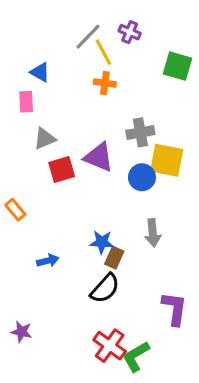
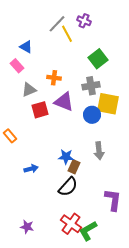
green square: (177, 66) -> (98, 59), moved, turned 36
orange cross: (105, 83) -> (54, 78), moved
pink rectangle: (26, 102) -> (17, 66), turned -40
purple star: (22, 332) -> (27, 227), moved

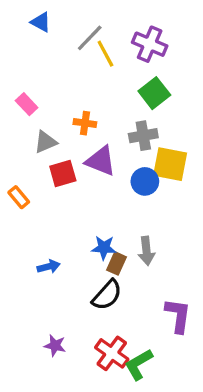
purple cross: (84, 21) -> (150, 44), moved, size x1.5
blue triangle: (26, 47) -> (41, 22), moved
orange rectangle: (10, 136) -> (19, 197), moved
gray arrow: (99, 151) -> (146, 251), moved
purple star: (27, 227) -> (55, 345), moved

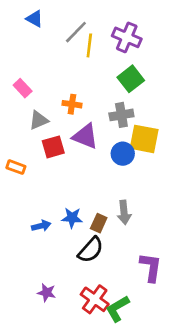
yellow line: (105, 54) -> (89, 45), turned 35
orange rectangle: (19, 197) -> (16, 167), turned -30
blue star: (104, 248) -> (72, 218), moved

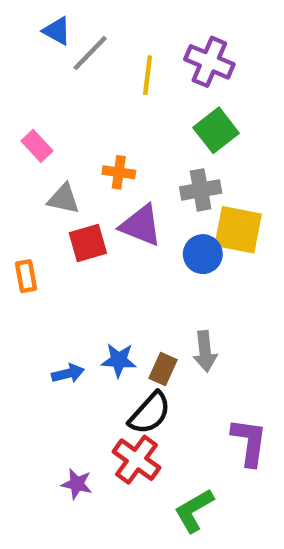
gray line: (76, 32) -> (90, 53), moved
gray triangle: (39, 120) -> (64, 199), turned 35
orange rectangle: (16, 167) -> (26, 276), turned 60
red cross: (95, 299) -> (136, 460), moved

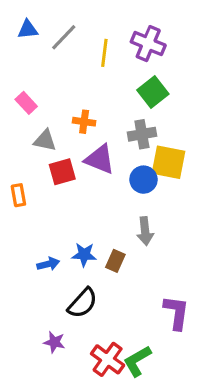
blue triangle: (57, 31) -> (28, 29), moved, turned -35
gray arrow: (205, 351) -> (145, 231), moved
black semicircle: (150, 413) -> (83, 303), moved
red cross: (136, 460) -> (108, 359), moved

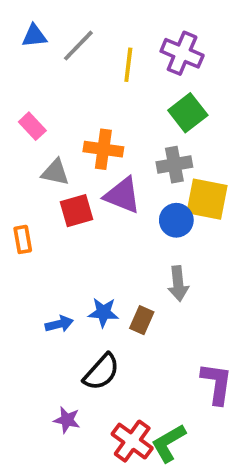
orange cross: (84, 122) -> (103, 149), size x1.4

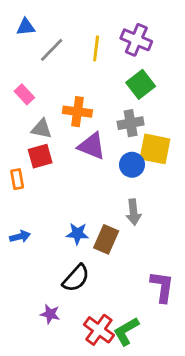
gray line: (78, 46) -> (52, 50), moved
red square: (76, 211) -> (40, 156), moved
brown rectangle: (142, 320) -> (106, 239), size x1.4
blue arrow: (59, 324) -> (20, 237), moved

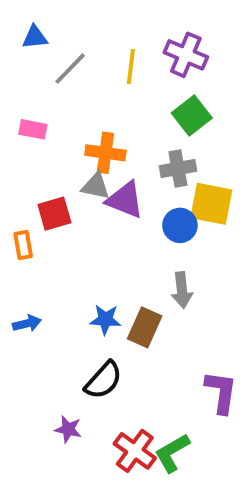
pink rectangle: (24, 94) -> (33, 129), turned -36
gray triangle: (42, 129) -> (96, 186), moved

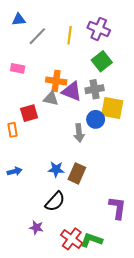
purple triangle: (125, 200) -> (72, 91), moved
gray arrow: (182, 290) -> (79, 133), moved
green L-shape: (172, 453) -> (91, 240), turned 50

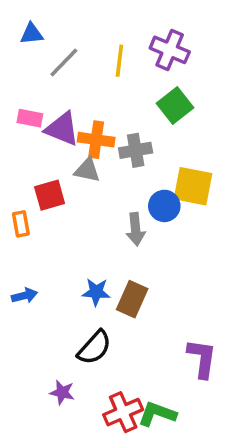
gray cross: (95, 89) -> (136, 150), moved
purple triangle: (72, 91) -> (62, 129), moved
red cross: (72, 239) -> (123, 412), turned 30

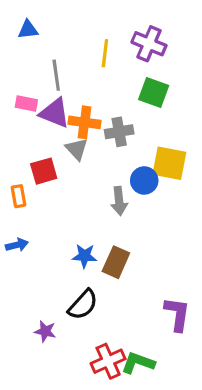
gray line: (64, 63) -> (56, 75), moved, turned -52
green square: (175, 106) -> (154, 92), turned -32
gray triangle: (87, 170) -> (77, 149), turned 35
blue arrow: (24, 296) -> (17, 245), moved
purple star: (62, 392) -> (45, 331), moved

